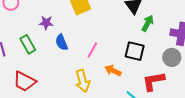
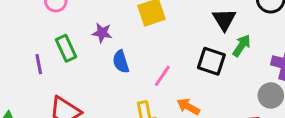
green rectangle: (28, 44) -> (66, 48), moved
black square: (135, 51) -> (211, 61), moved

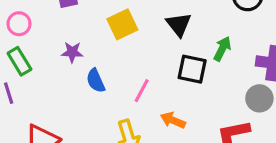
black triangle: (224, 20) -> (179, 24), moved
green rectangle: (66, 48) -> (19, 61), moved

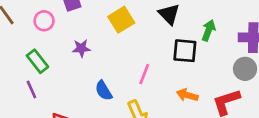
pink circle: (19, 24) -> (44, 21), moved
blue semicircle: (96, 81) -> (104, 91), moved
orange arrow: (173, 120) -> (187, 95), moved

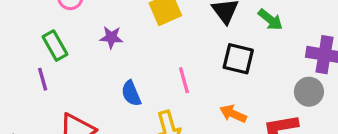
green arrow: (209, 30) -> (270, 20), moved, turned 100
pink line: (144, 74) -> (184, 80), turned -45

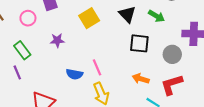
pink line: (184, 80) -> (97, 67), moved
gray circle: (309, 92) -> (172, 54), moved
blue semicircle: (131, 93) -> (74, 74), turned -49

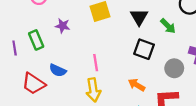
green rectangle: (22, 50) -> (36, 40), moved
blue semicircle: (74, 74) -> (58, 70), moved

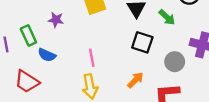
blue semicircle: (58, 70) -> (47, 55), moved
orange arrow: (137, 85) -> (135, 80), turned 105

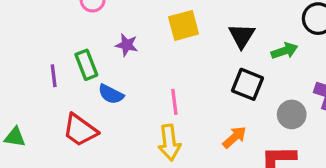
green arrow: (167, 17) -> (285, 51), turned -66

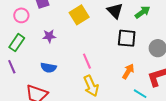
green rectangle: (86, 65) -> (17, 43), moved, turned 72

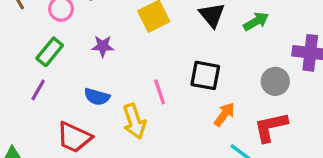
black square: (127, 38) -> (205, 75), moved
purple line: (12, 67) -> (38, 90), turned 48
yellow arrow: (91, 86) -> (134, 121), moved

